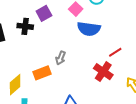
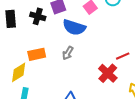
blue semicircle: (89, 29) -> (74, 27), moved
orange rectangle: (42, 73) -> (37, 54), moved

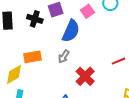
blue semicircle: (74, 27) -> (71, 31), turned -85
red cross: (108, 73) -> (85, 76), moved

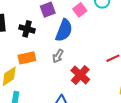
black cross: (35, 19) -> (27, 29), moved

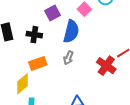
red cross: (80, 75) -> (106, 66), moved

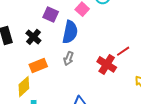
purple square: (53, 13) -> (51, 14), turned -35
black cross: (34, 35) -> (33, 37), turned 35

